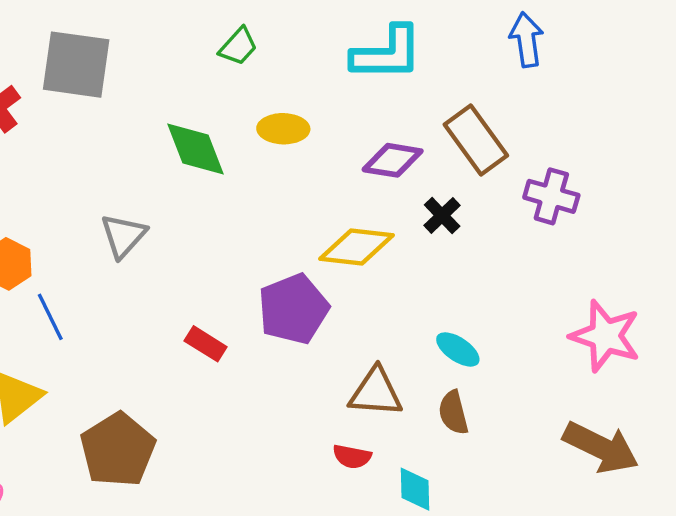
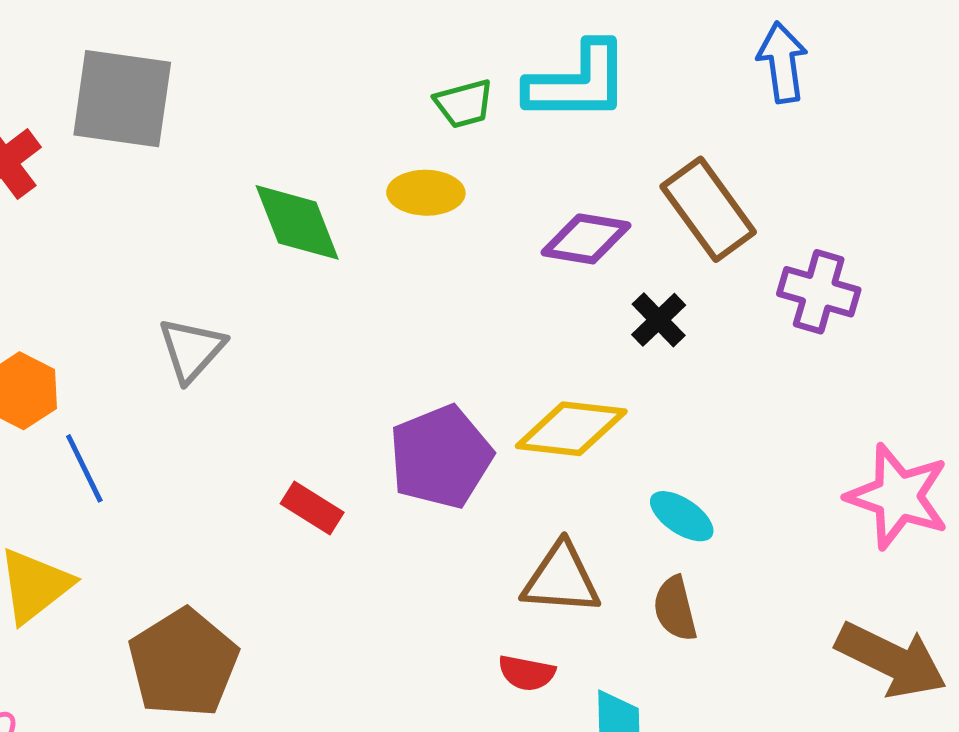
green trapezoid: (238, 47) -> (464, 104), moved, turned 33
yellow diamond: (357, 247) -> (571, 429), moved

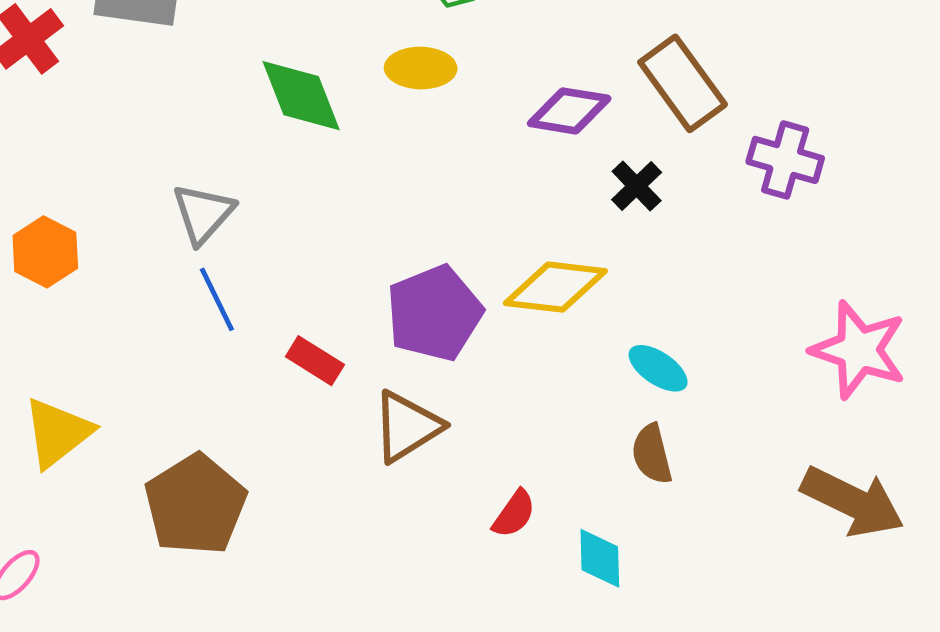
blue line: (84, 468) -> (217, 299), moved
brown triangle: (561, 579) -> (407, 426), moved, turned -36
red semicircle: (527, 673) -> (514, 514), turned -66

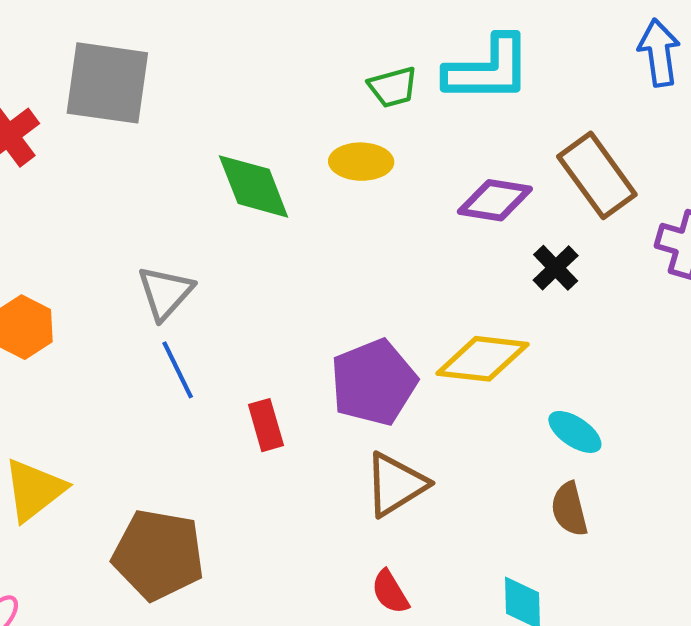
red rectangle: (315, 361) -> (266, 425), turned 42
brown triangle: (407, 426) -> (396, 484), moved
brown pentagon: (195, 505) -> (158, 555), turned -30
red semicircle: (514, 514) -> (390, 592), moved, turned 114

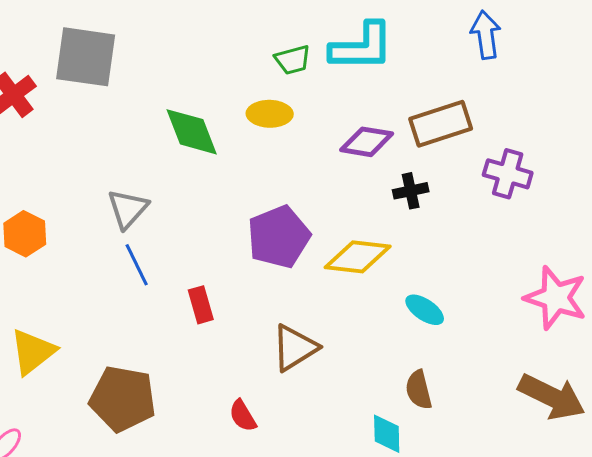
brown rectangle: (597, 175) -> (441, 124), turned -72
black cross: (556, 268) -> (411, 191), turned 32
purple pentagon: (374, 382) -> (279, 237), moved
brown semicircle: (569, 509) -> (419, 390), moved
red semicircle: (390, 592) -> (243, 416), moved

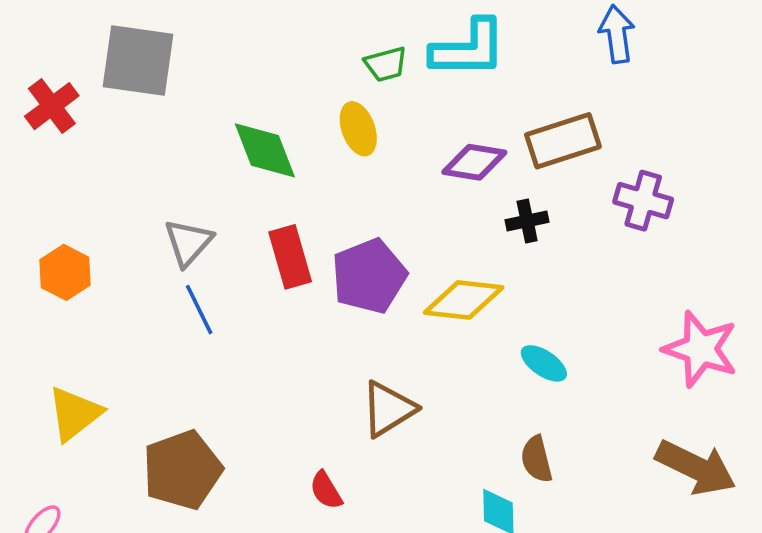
yellow ellipse: (270, 114) -> (358, 129), turned 69
red rectangle: (201, 305) -> (290, 257), moved, size x1.4
brown pentagon: (123, 399) -> (182, 470), turned -30

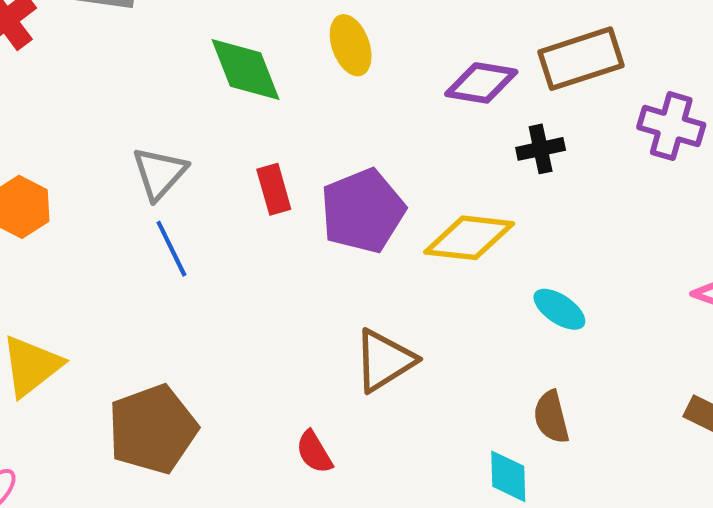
red rectangle: (290, 257) -> (274, 189), size x0.7

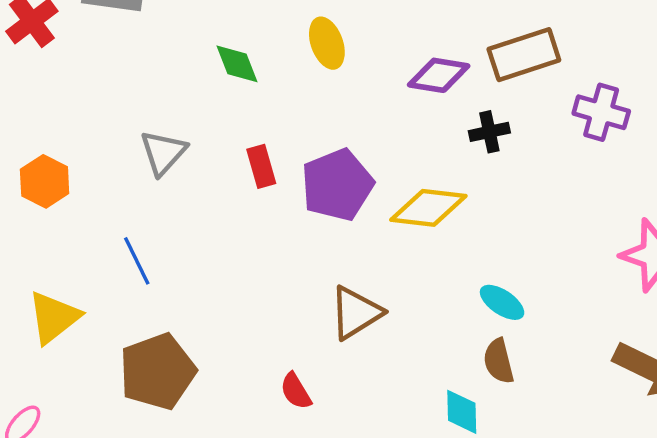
green diamond: (246, 69) -> (237, 64), size x0.7
blue line: (171, 249) -> (137, 261), moved
cyan ellipse: (559, 309) -> (502, 302), moved

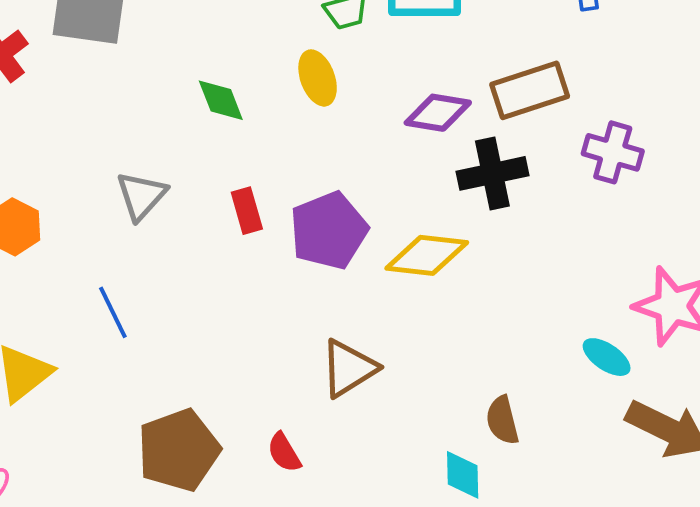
black cross: (489, 132) -> (492, 173), size x1.6
cyan ellipse: (502, 302) -> (607, 357), moved
brown pentagon: (157, 372) -> (179, 450), moved

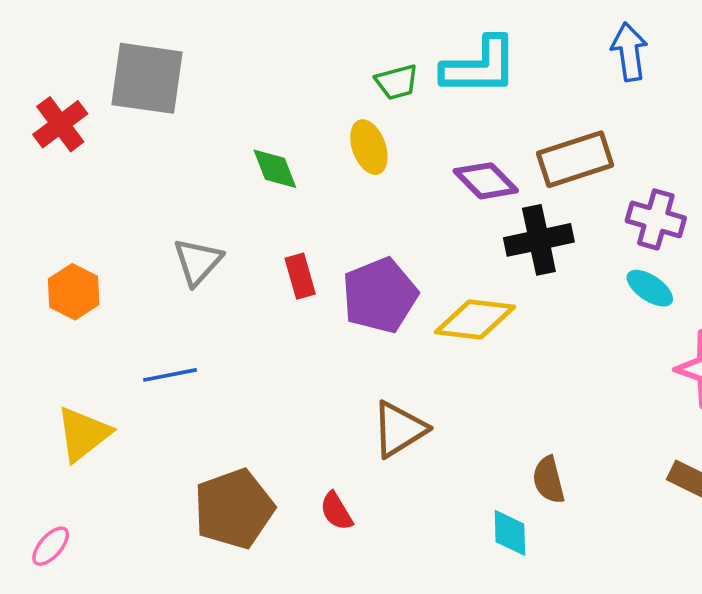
purple diamond: (438, 113) -> (486, 181), turned 36
blue line: (113, 312) -> (170, 375), turned -75
cyan ellipse: (607, 357) -> (650, 288), moved

